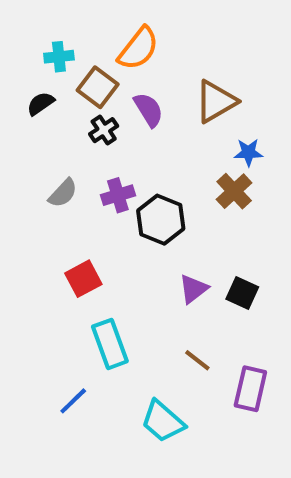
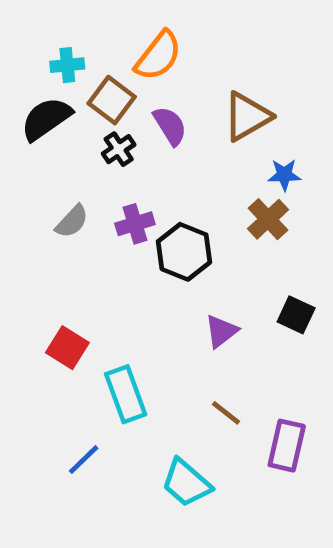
black semicircle: (41, 104) -> (46, 119), size x1.6
red square: (83, 279) -> (67, 348), moved, turned -30
black square: (242, 293) -> (296, 315), moved

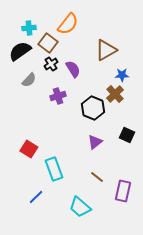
purple semicircle: (170, 126) -> (73, 69), moved
gray semicircle: (72, 221) -> (29, 80), moved
black hexagon: (184, 252) -> (93, 108), moved

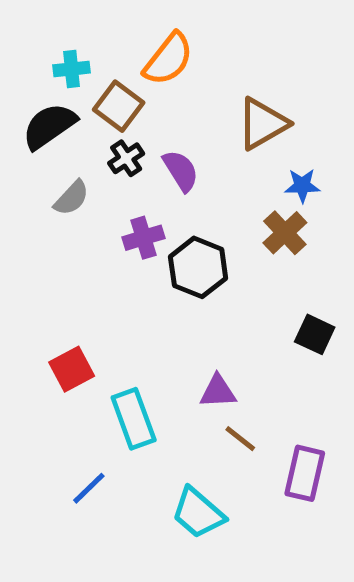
black hexagon: (93, 108) -> (198, 267), moved
purple triangle: (95, 142) -> (218, 391), moved, turned 35
red square: (29, 149) -> (72, 369), turned 30

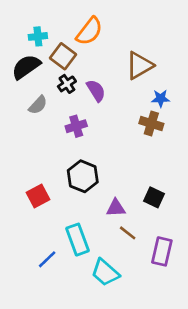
brown cross: (285, 233) -> (151, 124), turned -30
black hexagon: (198, 267) -> (83, 176), moved
black square: (315, 334) -> (154, 197), moved
cyan rectangle: (134, 419) -> (78, 240), moved

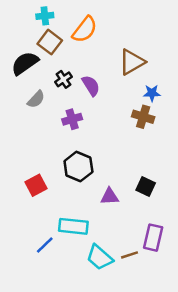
cyan cross: (38, 36) -> (45, 16), moved
brown square: (63, 56) -> (50, 42), moved
brown line: (128, 233) -> (129, 255), moved, turned -56
cyan rectangle: (78, 240) -> (73, 226), turned -64

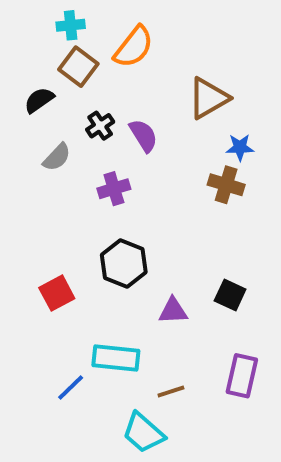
black semicircle: (25, 63) -> (39, 100), size x0.7
brown line: (129, 255) -> (171, 391), moved
cyan trapezoid: (100, 257) -> (143, 433), moved

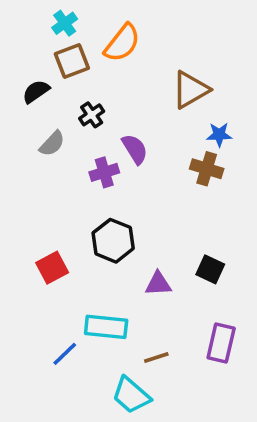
cyan cross: (71, 25) -> (65, 23), turned -30
brown square: (78, 67) -> (72, 61), turned 32
purple semicircle: (143, 136) -> (135, 149), moved

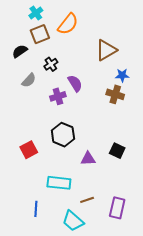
purple rectangle: (221, 343) -> (117, 208), moved
blue line: (65, 354) -> (36, 209), moved, turned -42

